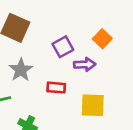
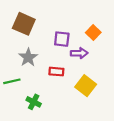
purple square: (63, 47) -> (62, 39), turned 35
yellow square: (93, 105) -> (86, 86), turned 36

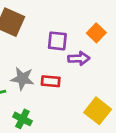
gray star: (28, 57) -> (22, 79), moved, turned -30
yellow square: (86, 86) -> (98, 111), moved

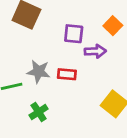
green cross: (22, 119) -> (39, 112), turned 30

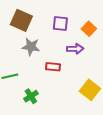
purple square: (74, 34) -> (60, 23), moved
gray star: (39, 72) -> (31, 47), moved

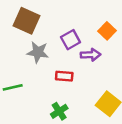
purple square: (60, 23) -> (71, 40), moved, turned -35
green cross: (31, 96) -> (59, 111), moved

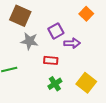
orange square: (107, 31) -> (86, 14), moved
green cross: (59, 111) -> (55, 84), moved

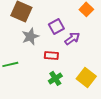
gray star: (29, 41) -> (30, 36), turned -30
purple arrow: (72, 43) -> (72, 38), turned -35

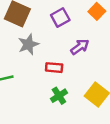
purple square: (56, 26) -> (60, 17), moved

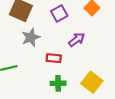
green cross: (59, 96) -> (58, 83), turned 32

